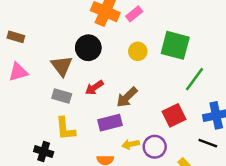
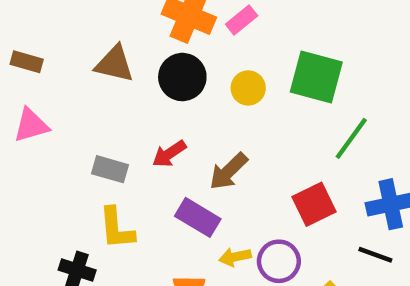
black circle: (88, 48) -> (182, 77), moved
brown triangle: (62, 66) -> (114, 64), moved, turned -40
purple rectangle: (110, 123) -> (198, 217), turned 45

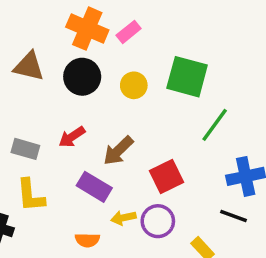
red square: (314, 204) -> (166, 176), moved

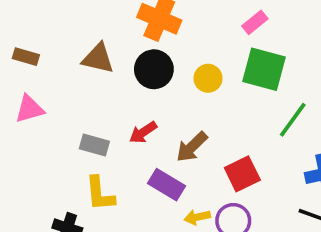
pink rectangle: (129, 32) -> (255, 22), moved

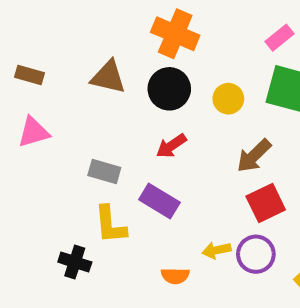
red arrow: (143, 132) -> (171, 146), moved
brown arrow: (192, 147) -> (254, 156), moved
purple rectangle: (167, 185) -> (159, 201), moved

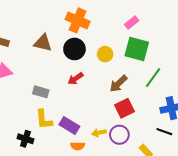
purple rectangle: (159, 201) -> (69, 126), moved

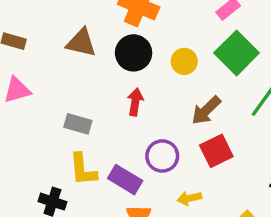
green square: (137, 49) -> (237, 53), turned 30
red arrow: (75, 79) -> (135, 102), turned 133
yellow arrow: (99, 133) -> (189, 198), moved
purple circle: (119, 135) -> (162, 156), moved

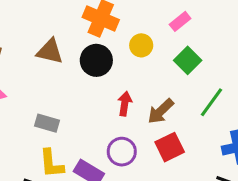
green square: (237, 53) -> (188, 60), size x0.7
yellow circle: (184, 61) -> (141, 45), moved
red arrow: (135, 102) -> (125, 104), moved

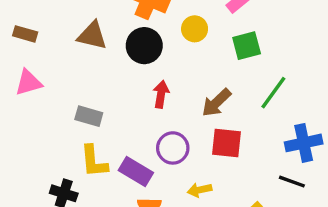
green square: (188, 60) -> (247, 46), turned 30
red arrow: (125, 104) -> (161, 94), moved
red square: (170, 147) -> (226, 143), turned 32

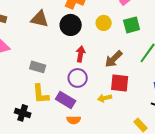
yellow circle: (195, 29) -> (104, 23), moved
purple circle: (173, 148) -> (78, 78), moved
yellow arrow: (200, 190) -> (105, 98), moved

